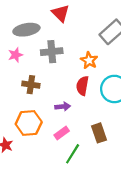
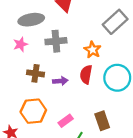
purple arrow: (63, 107) -> (60, 81), moved

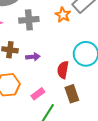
orange star: (93, 50) -> (63, 15), moved
red semicircle: (86, 75) -> (63, 70), moved

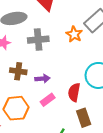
pink rectangle: (38, 94) -> (48, 100), moved

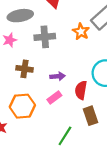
purple arrow: (42, 79) -> (58, 76), moved

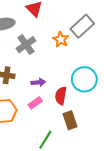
gray cross: (45, 37) -> (26, 45), turned -30

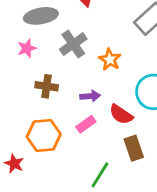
orange star: (61, 39) -> (110, 60), moved
red semicircle: (61, 96) -> (121, 114), turned -66

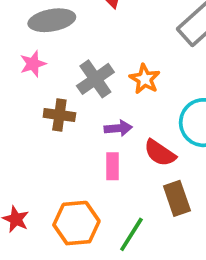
gray cross: (73, 44) -> (95, 79), moved
pink rectangle: (86, 124) -> (112, 166), turned -54
orange hexagon: (44, 135) -> (76, 223), moved

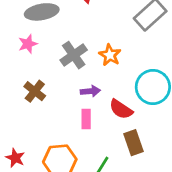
brown cross: (59, 115) -> (35, 91), moved, turned 30

